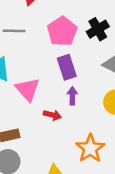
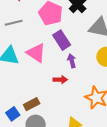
pink triangle: (28, 89) -> (36, 53), moved

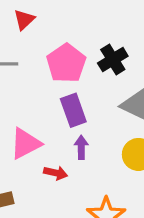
pink triangle: (36, 53) -> (25, 144), moved, turned 45

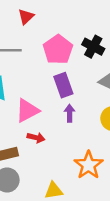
black cross: (113, 60) -> (93, 47), turned -30
red arrow: (56, 173) -> (36, 138), moved

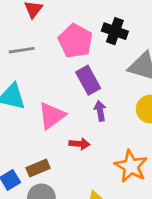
red arrow: (36, 138) -> (79, 144), moved

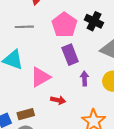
purple arrow: (100, 111) -> (84, 79), moved

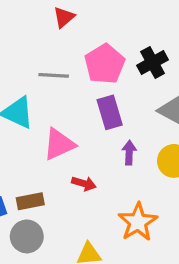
black cross: (94, 21) -> (153, 63), turned 30
gray line: (24, 27) -> (54, 75), moved

